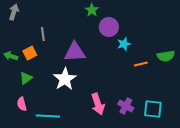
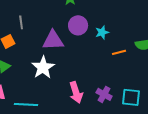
purple circle: (109, 27) -> (78, 25), moved

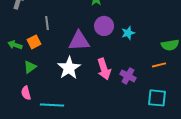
orange line: (119, 52) -> (159, 65), moved
pink arrow: (76, 92) -> (104, 69), moved
purple cross: (104, 94) -> (128, 76), moved

